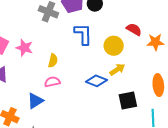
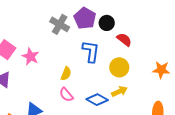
red semicircle: (134, 29) -> (124, 40), moved
yellow semicircle: (53, 61) -> (66, 74), moved
pink semicircle: (52, 82) -> (66, 95), moved, turned -126

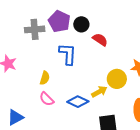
gray cross: (60, 24) -> (35, 29), turned -30
yellow circle: (119, 67) -> (117, 79), moved

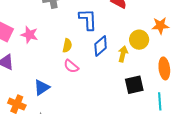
yellow arrow: (99, 92) -> (123, 54), turned -42
blue diamond: (78, 102) -> (101, 46), moved, turned -60

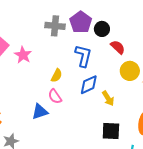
yellow circle: (139, 40) -> (130, 71), moved
yellow arrow: (123, 54) -> (108, 98), turned 119
blue triangle: (42, 87) -> (40, 112), moved

